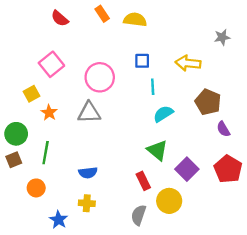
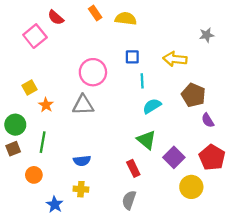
pink square: (51, 64) -> (35, 36), moved
yellow circle: (169, 201) -> (191, 187), moved

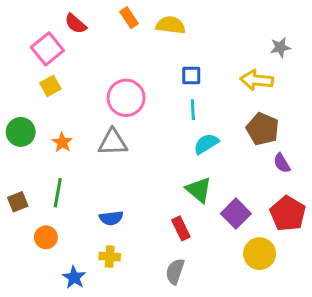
blue square: (132, 57) -> (191, 76), moved
yellow arrow: (175, 59) -> (257, 80), moved
yellow square: (30, 87) -> (50, 86), moved
green circle: (15, 125) -> (21, 132), moved

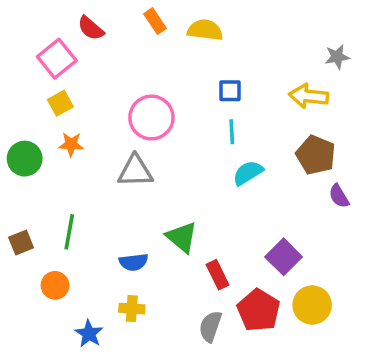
orange star: (62, 142) -> (71, 144), moved, turned -30
green triangle: (199, 190) -> (182, 237), moved
red pentagon: (288, 214) -> (259, 310), moved

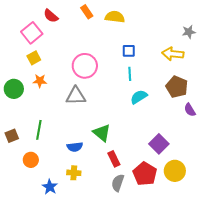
red rectangle: (217, 275) -> (114, 159), moved

